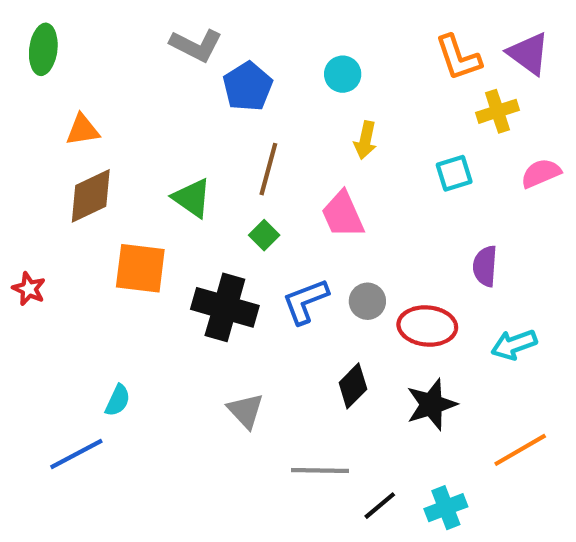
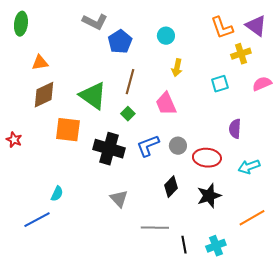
green triangle: (192, 198) -> (93, 96), size x1.4
black line: (380, 506) -> (184, 245), turned -60

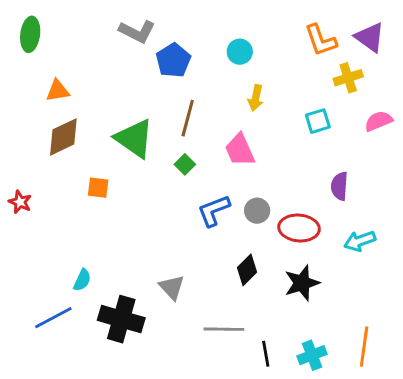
orange square: (68, 130) -> (98, 188), size x0.6
black cross: (109, 149) -> (121, 319), moved
orange line: (252, 218) -> (364, 347), moved, turned -52

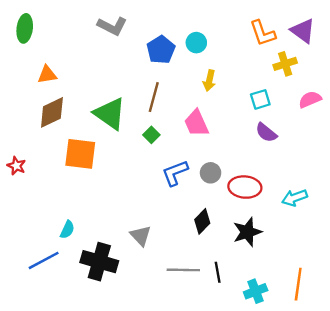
blue pentagon: (173, 60) -> (161, 50), moved
purple semicircle: (339, 186) -> (266, 133), moved, turned -55
orange square: (98, 188) -> (80, 154), size x1.8
black line: (266, 354) -> (218, 272), moved

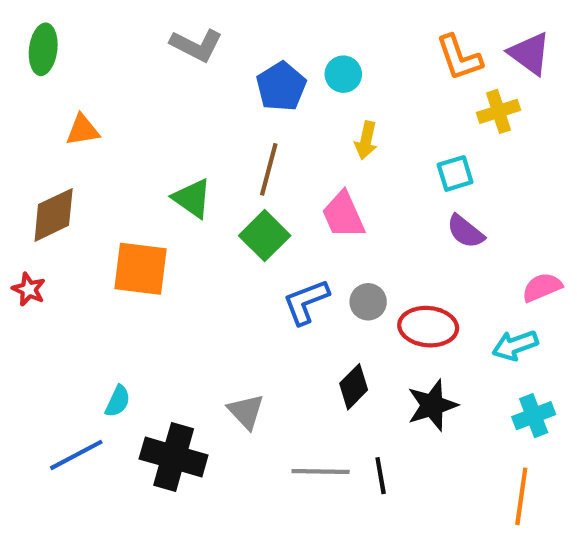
pink semicircle: (310, 99) -> (542, 287), moved
brown diamond: (52, 112) -> (54, 215), moved
green triangle: (110, 114) -> (192, 198), size x0.7
green square: (151, 135) -> (265, 236), size x1.6
cyan cross: (256, 291) -> (534, 416), moved

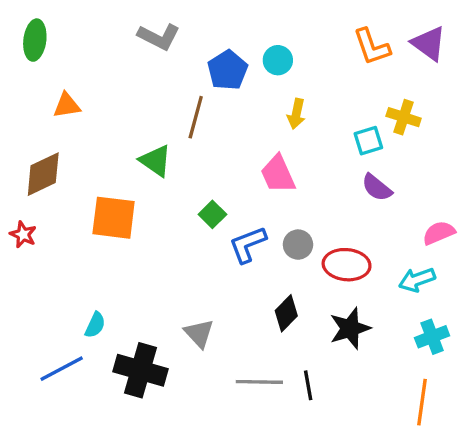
yellow cross: (499, 111) -> (404, 117), moved, turned 36
brown line: (269, 169) -> (196, 117), moved
green square: (265, 236) -> (212, 214), moved, size x0.7

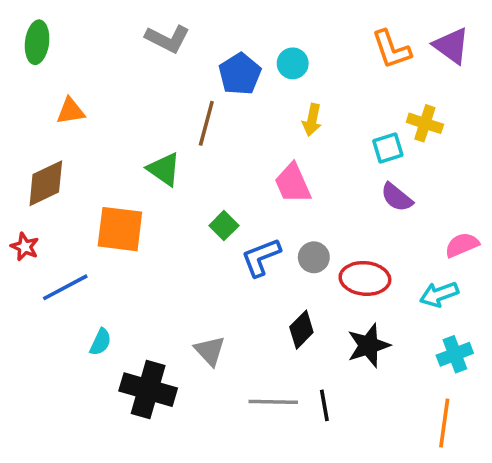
blue line: (62, 369) -> (65, 287), moved

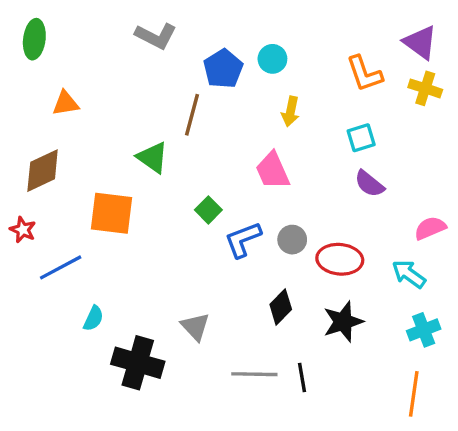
orange L-shape: (391, 49) -> (364, 74), moved
yellow cross: (425, 123) -> (425, 88), moved
cyan arrow: (439, 294) -> (409, 274), turned 56

